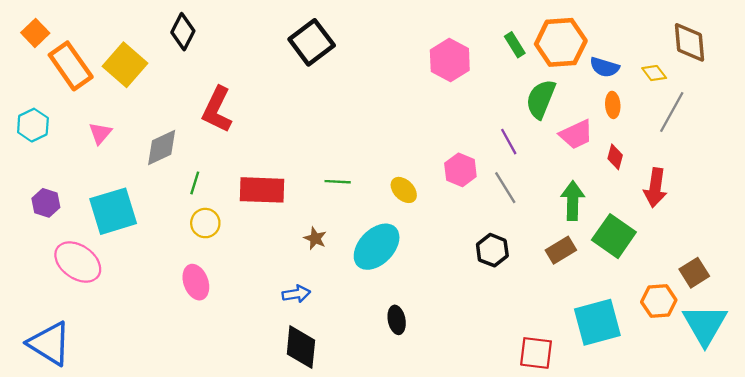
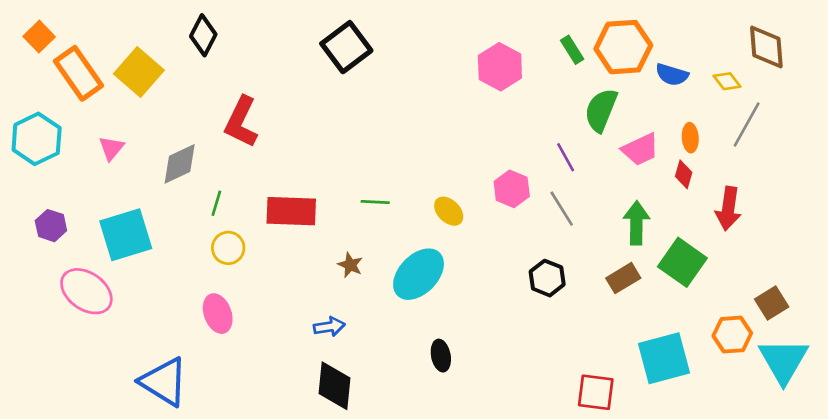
orange ellipse: (613, 105) -> (690, 138), moved
cyan hexagon: (33, 125) -> (37, 139), size x1.4
blue triangle: (49, 344) -> (164, 382), moved

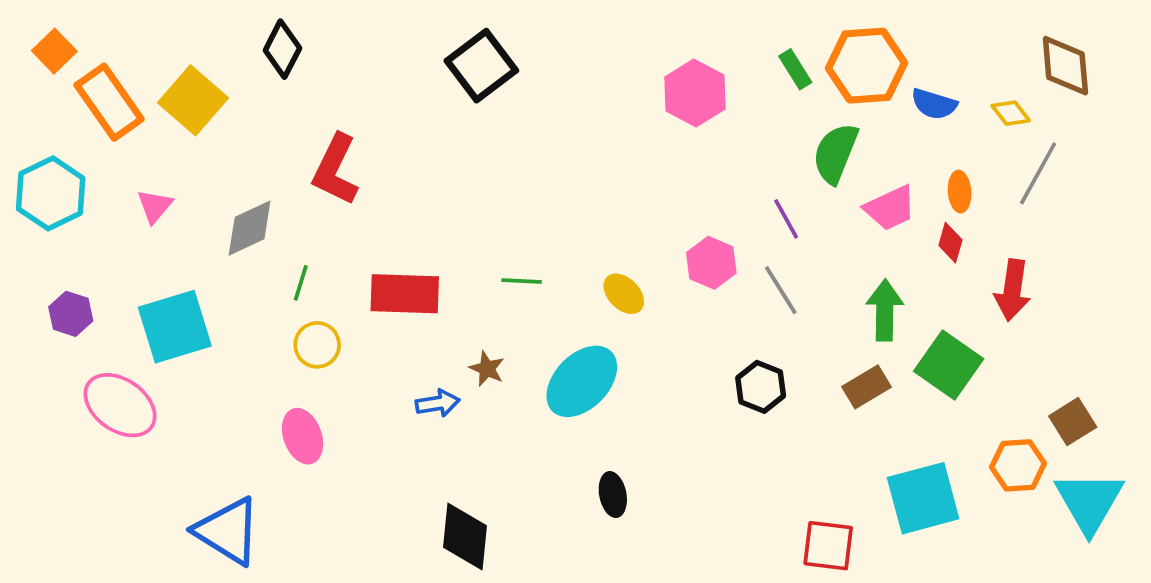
blue arrow: (329, 327) -> (438, 403), moved

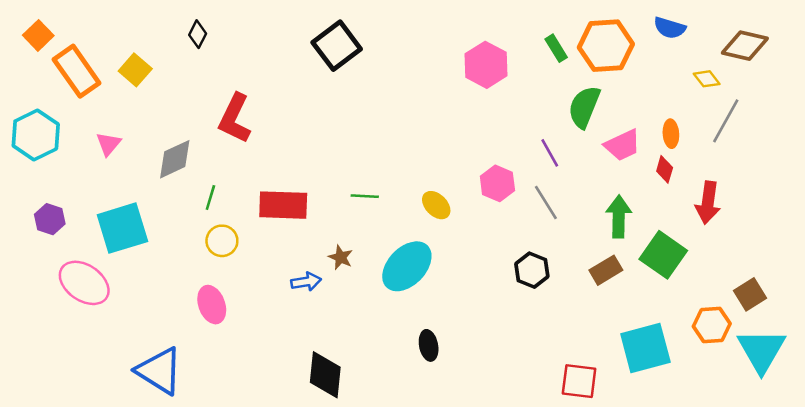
black diamond: (282, 49) -> (198, 34), size x0.7
brown diamond: (1065, 66) -> (745, 46), turned -72
yellow square: (193, 100) -> (135, 70), size x0.7
blue semicircle: (934, 104) -> (670, 28), moved

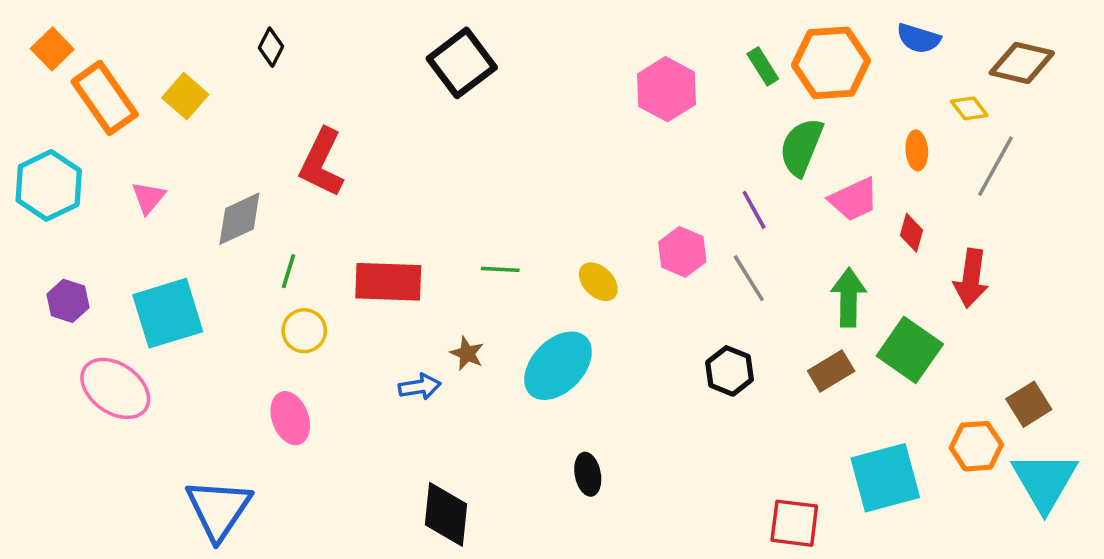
orange ellipse: (671, 134) -> (917, 150), moved
blue triangle: (159, 371) -> (218, 509), turned 32

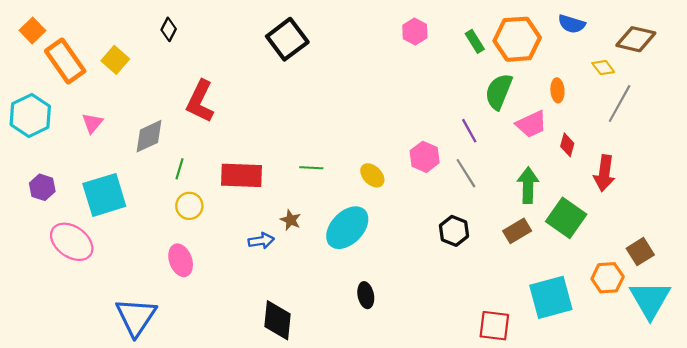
pink hexagon: (667, 89) -> (415, 32), moved, size x0.7
orange ellipse: (917, 150) -> (557, 90), moved

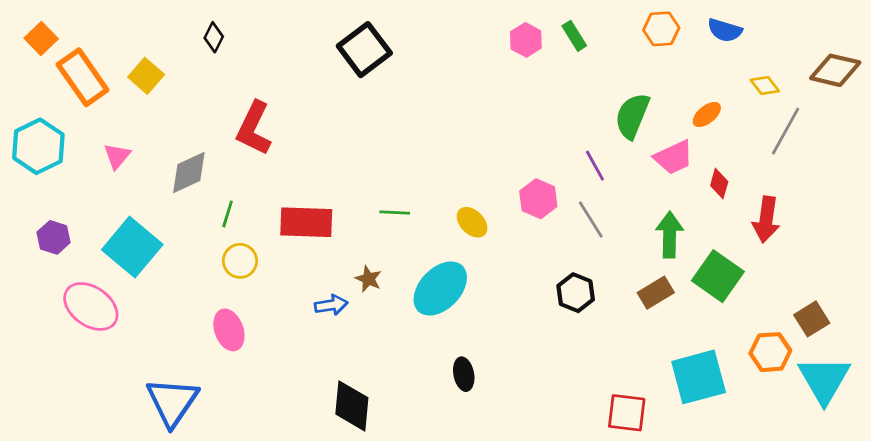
orange hexagon: (517, 39) -> (661, 29), moved, size x0.6
brown diamond: (636, 39) -> (835, 70), moved
green rectangle: (475, 41) -> (574, 36), moved
orange ellipse: (557, 90) -> (707, 115), turned 55
cyan square: (104, 195) -> (132, 247), turned -33

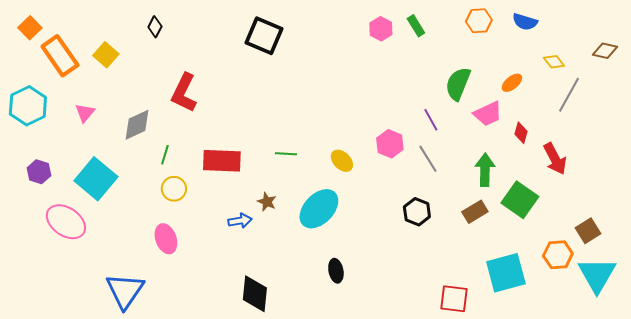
black square: (364, 50) -> (264, 36), turned -30
brown diamond: (835, 70) -> (605, 51), size x0.7
red arrow: (766, 219) -> (555, 159), turned -36

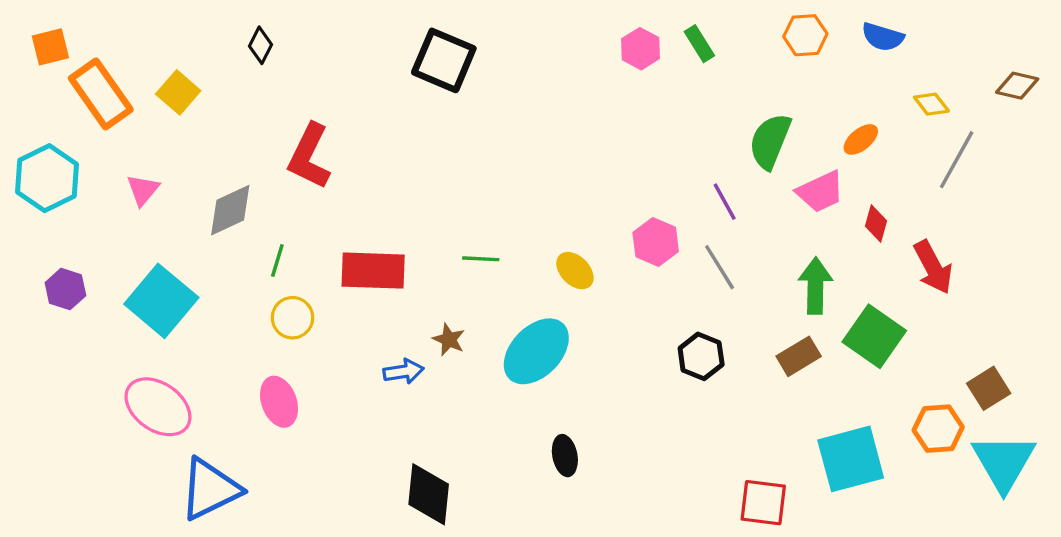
orange square: (30, 28) -> (50, 47), turned 30
pink ellipse: (66, 222) -> (158, 407), moved
blue triangle: (125, 291) -> (210, 489), turned 30

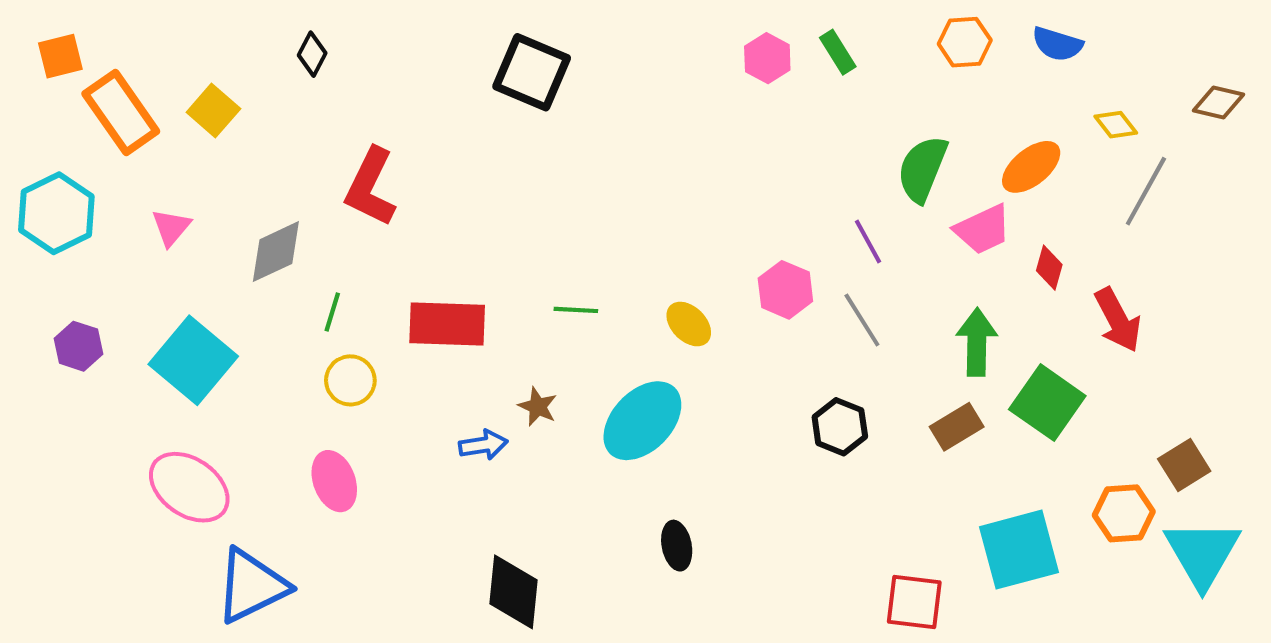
orange ellipse: (861, 139) -> (1031, 167), size x1.4

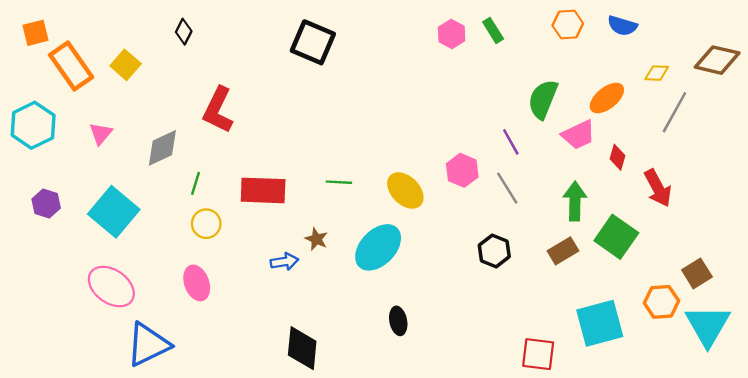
brown diamond: (1218, 102) -> (717, 60), size x1.5
yellow diamond: (1116, 125) -> (657, 73), turned -50
yellow ellipse: (689, 324) -> (405, 190), size x1.4

